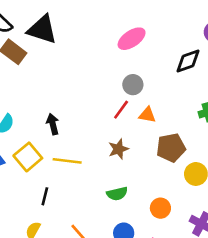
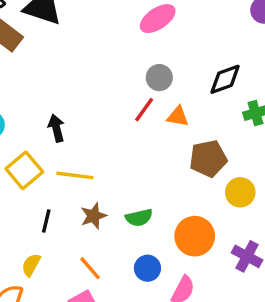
black diamond: (188, 61) -> (225, 79), moved
brown star: (118, 149) -> (93, 216), moved
orange circle: (160, 208) -> (195, 236), size x1.5

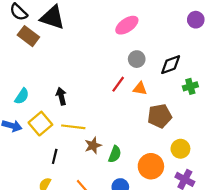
gray circle: (159, 78) -> (137, 59), moved
yellow circle: (240, 192) -> (180, 149), moved
brown star: (93, 216) -> (93, 145), moved
green semicircle: (139, 218) -> (115, 154), turned -56

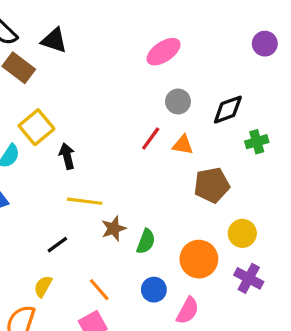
black triangle: (52, 17) -> (54, 40), size x0.7
yellow square: (40, 124) -> (36, 127), moved
black line: (55, 156) -> (57, 245), turned 40

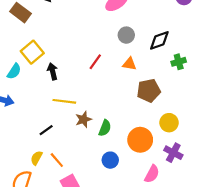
red line: (151, 138) -> (95, 62), moved
orange line: (99, 290) -> (57, 160), moved
pink semicircle: (188, 311) -> (152, 174), moved

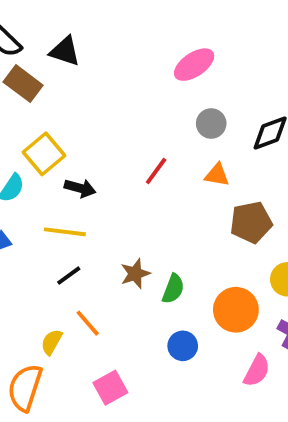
black arrow: (53, 71) -> (80, 188), turned 119
yellow line: (64, 101) -> (65, 232), moved
black line: (46, 130) -> (69, 276), moved
orange line: (57, 160) -> (88, 323), moved

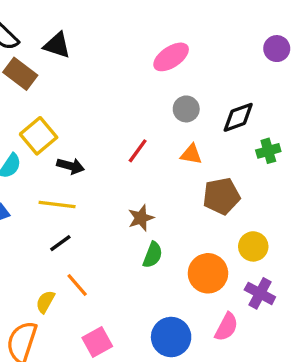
brown star: (135, 274) -> (141, 218), moved
blue circle: (183, 346) -> (171, 337), moved, size x1.5

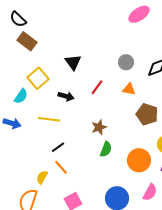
black triangle: (57, 45) -> (73, 62), moved, turned 36
pink ellipse: (171, 57) -> (139, 14), moved
black arrow: (70, 166) -> (66, 96), moved
brown pentagon: (221, 196) -> (147, 114), turned 30
black line: (60, 243) -> (58, 147), moved

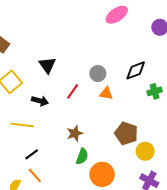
gray circle: (126, 62) -> (98, 74), moved
brown pentagon: (147, 114) -> (126, 133), moved
orange circle: (139, 160) -> (102, 174), moved

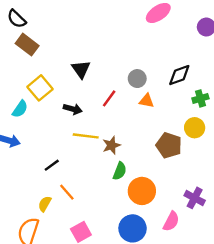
yellow line: (22, 125) -> (86, 136), moved
yellow circle: (145, 151) -> (195, 128), moved
black line: (32, 154) -> (52, 165), moved

